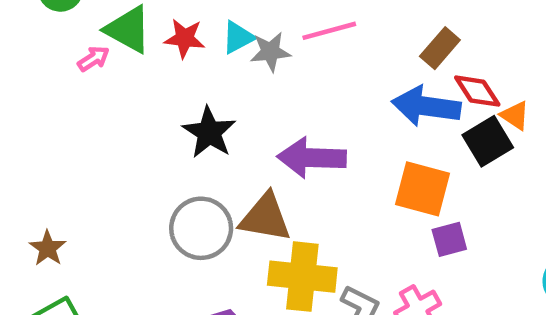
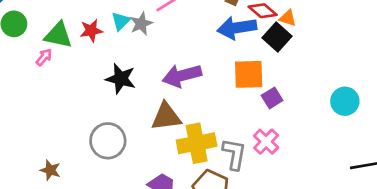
gray circle: (201, 228) -> (108, 141), moved

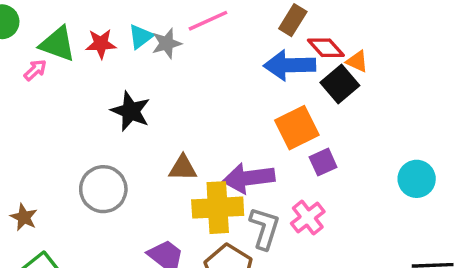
orange square: (249, 74) -> (297, 128), turned -32
purple arrow: (182, 76) -> (249, 178), moved
brown triangle: (166, 117) -> (183, 168), size x0.7

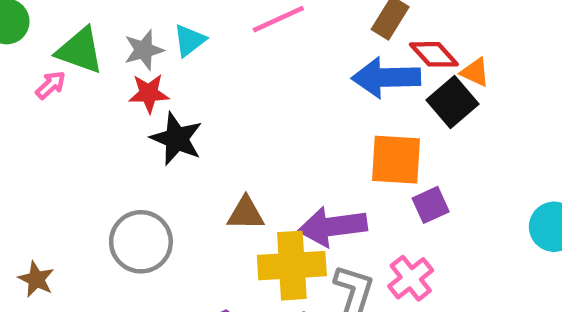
gray star: (167, 43) -> (144, 50), moved
red star: (101, 44) -> (149, 93), moved
orange square: (297, 128) -> (396, 160), turned 30

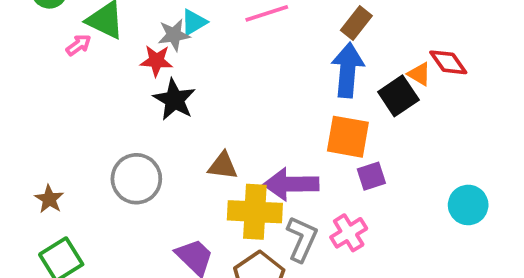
gray star: (144, 50) -> (174, 35), moved
red diamond: (434, 54) -> (448, 62), moved
blue arrow: (386, 78) -> (348, 70), turned 90

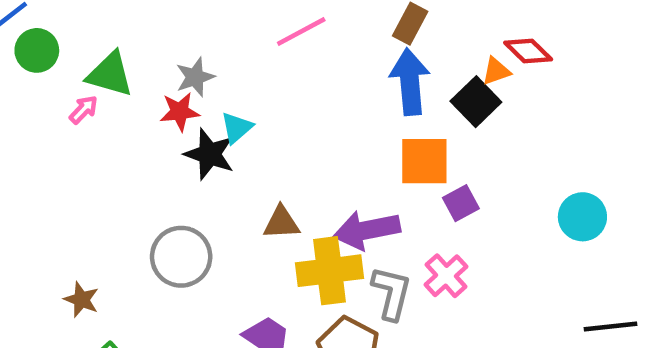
cyan triangle: (194, 22) -> (237, 128), moved
orange triangle: (419, 74) -> (496, 71), turned -40

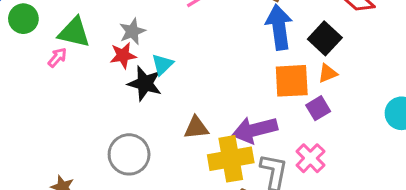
orange triangle: (496, 71) -> (328, 73), moved

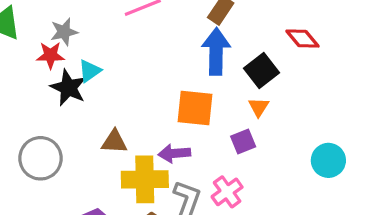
orange triangle: (328, 73) -> (259, 107), turned -45
orange square: (292, 81) -> (195, 108), moved
purple arrow: (255, 130) -> (174, 153), size x0.7

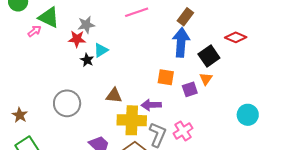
red diamond: (302, 39) -> (236, 37), turned -30
black star: (68, 88) -> (87, 60), size x0.6
orange square: (195, 108) -> (166, 77), size x0.7
purple square: (243, 141) -> (190, 89), moved

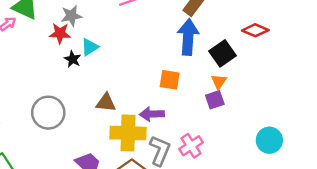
purple square: (190, 89) -> (215, 100), moved
cyan circle: (248, 115) -> (269, 140), moved

